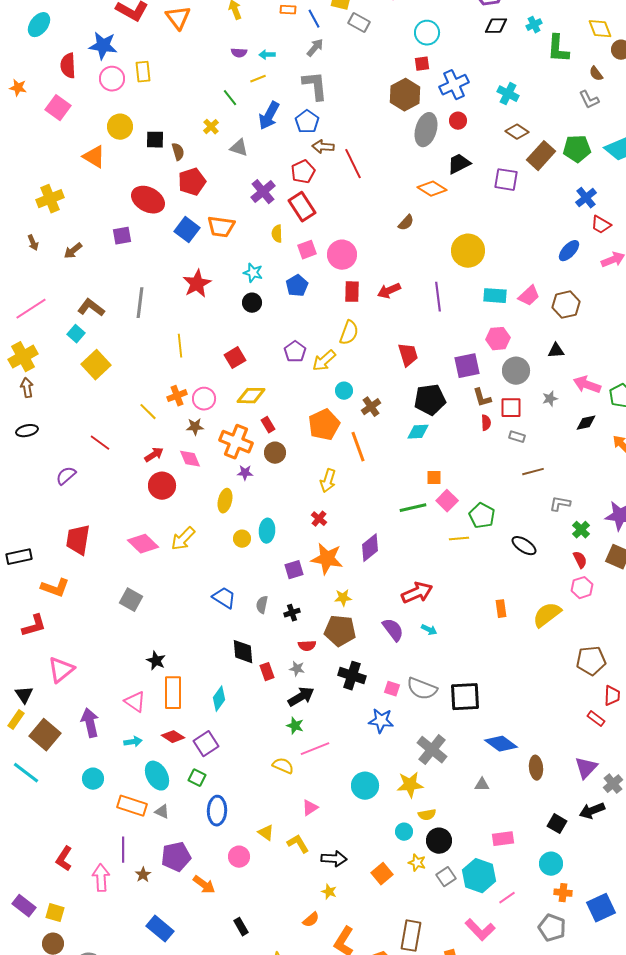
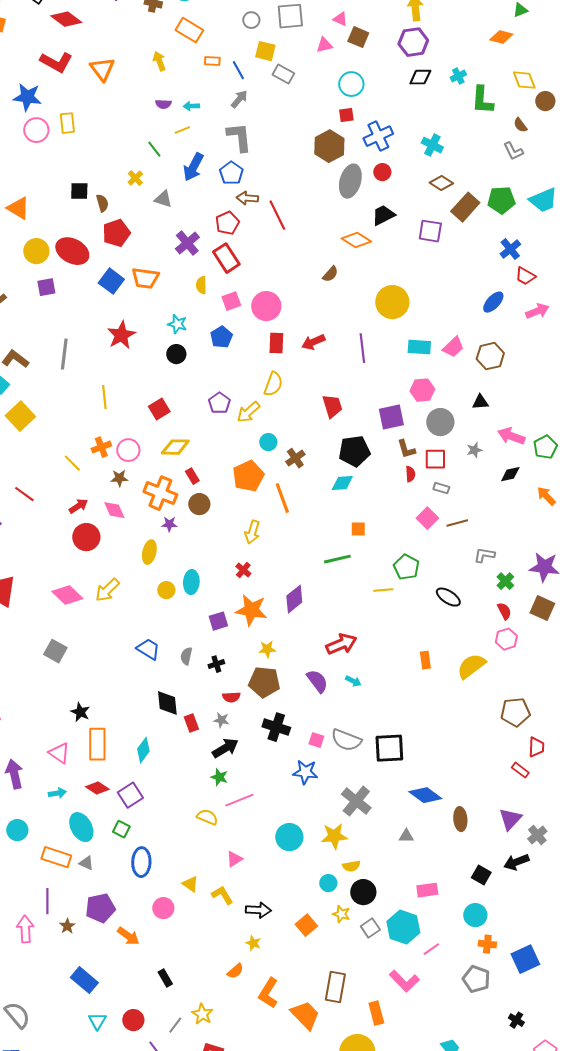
yellow circle: (120, 127) -> (36, 251), moved
pink square: (447, 501) -> (427, 518), moved

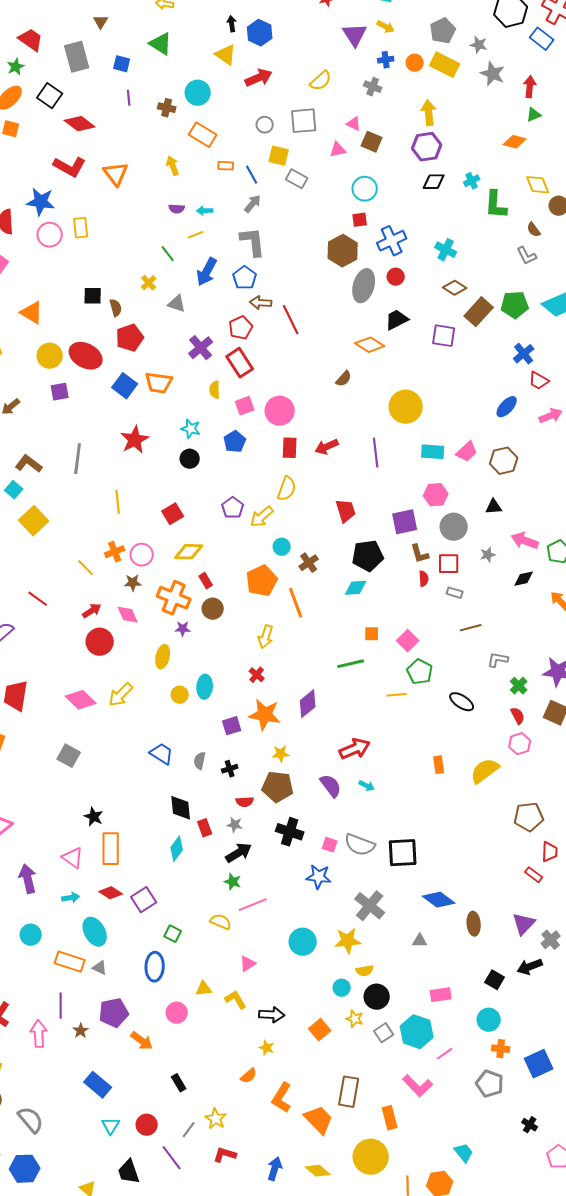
pink square: (427, 518) -> (408, 641), moved
cyan diamond: (143, 750) -> (177, 849), moved
green square: (121, 829) -> (173, 934), moved
yellow triangle: (190, 884) -> (204, 989), turned -42

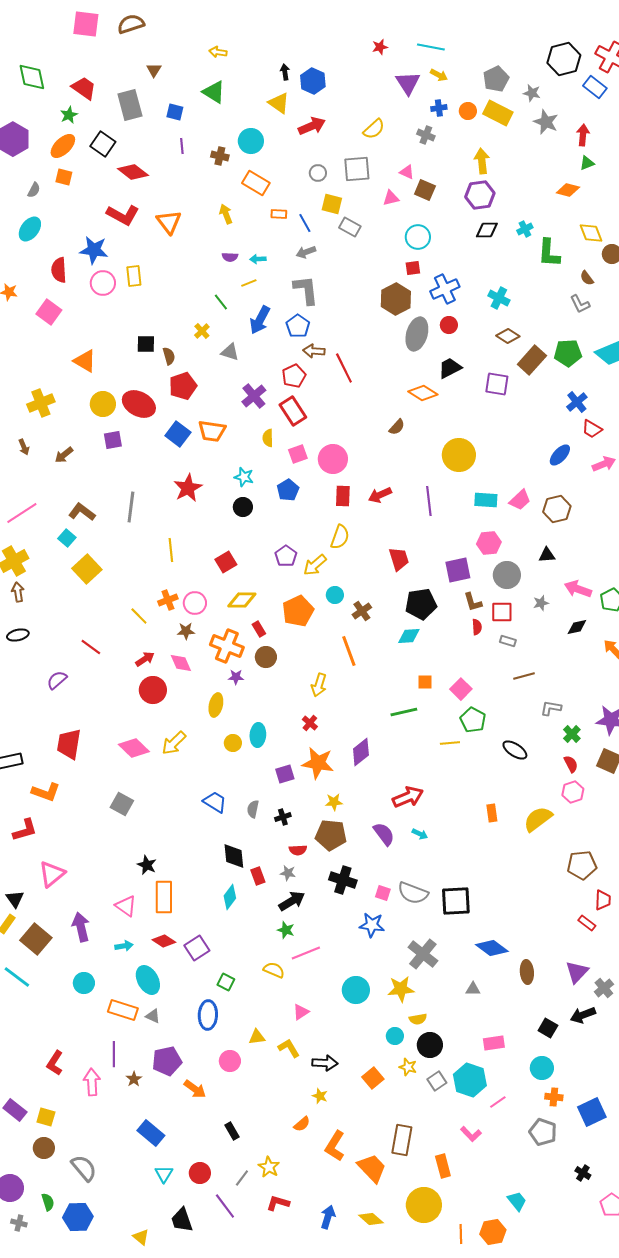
gray arrow: (253, 204) -> (306, 252), turned -150
orange pentagon: (262, 581) -> (298, 611), moved
pink L-shape: (418, 1086) -> (471, 1134), size x0.7

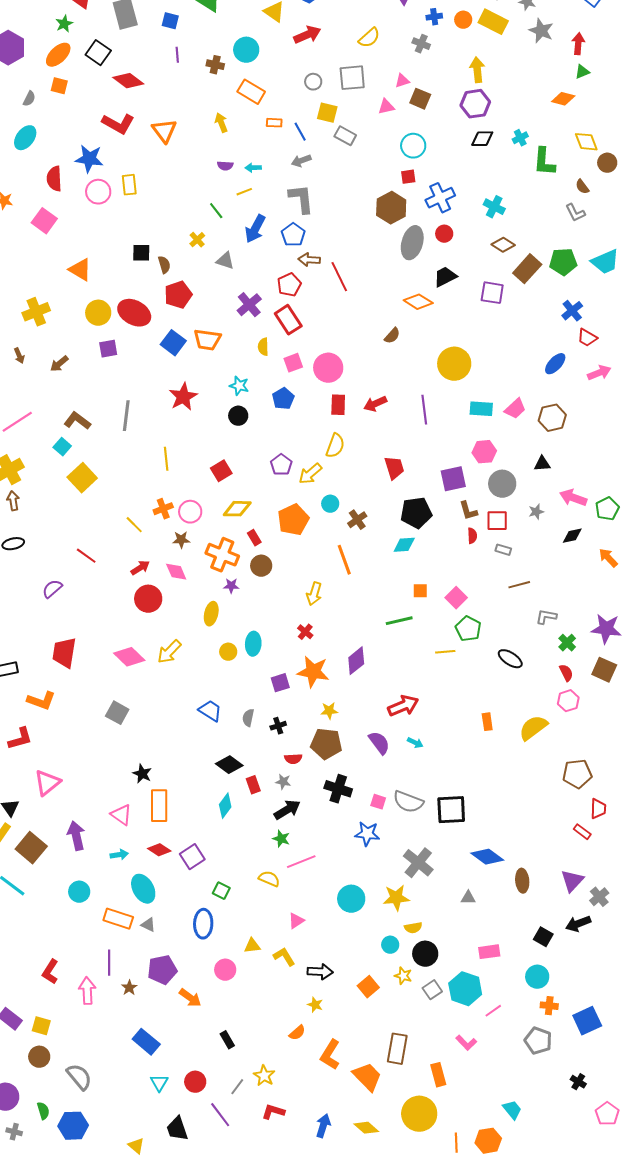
pink triangle: (407, 172) -> (402, 81), turned -42
black diamond: (234, 856) -> (229, 765), turned -48

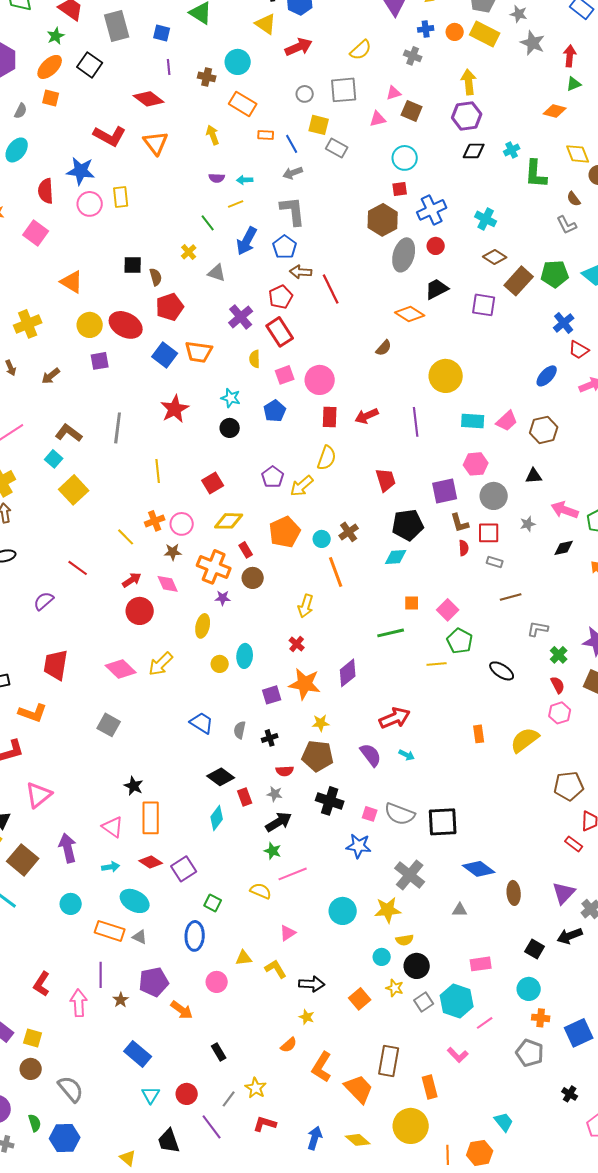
red diamond: (128, 81) -> (149, 99), moved
cyan circle: (330, 504) -> (322, 539), moved
cyan ellipse: (143, 889) -> (135, 901), turned -32

